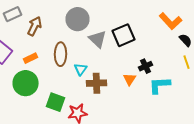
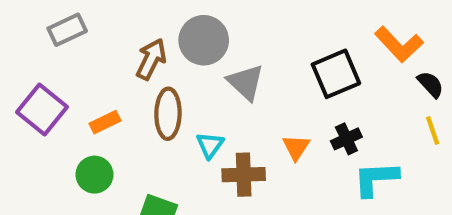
brown arrow: (34, 26) -> (151, 59), moved
black square: (124, 35) -> (336, 74), moved
orange triangle: (130, 79) -> (296, 147), moved
green circle: (26, 83) -> (94, 175), size x0.7

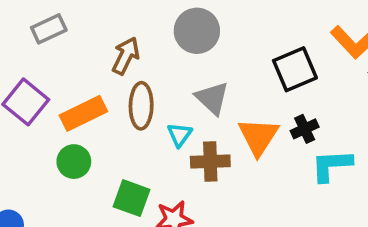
gray circle: (204, 40) -> (197, 31), moved
gray triangle: (246, 82) -> (212, 98), moved
orange rectangle: (105, 122) -> (83, 113), size x1.6
orange triangle: (296, 147) -> (258, 137), size x1.6

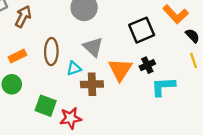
brown arrow: (126, 56) -> (23, 17), moved
orange rectangle: (83, 113) -> (17, 56), size x0.7
cyan triangle: (180, 135) -> (74, 68), turned 35

